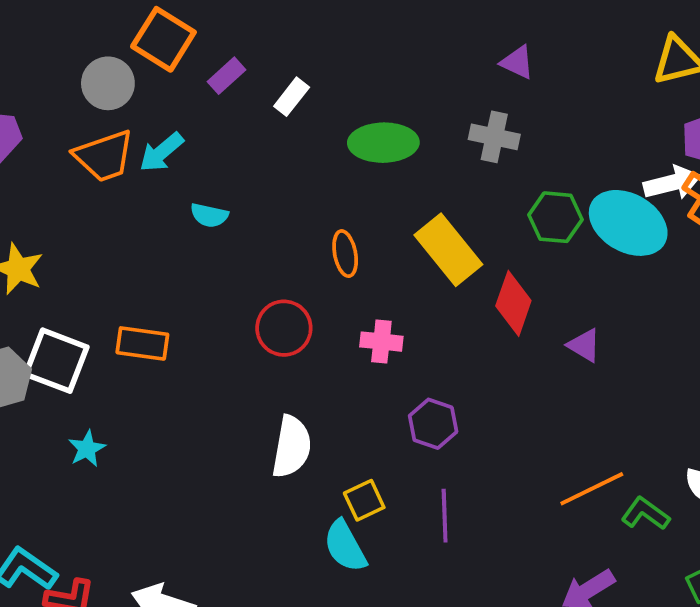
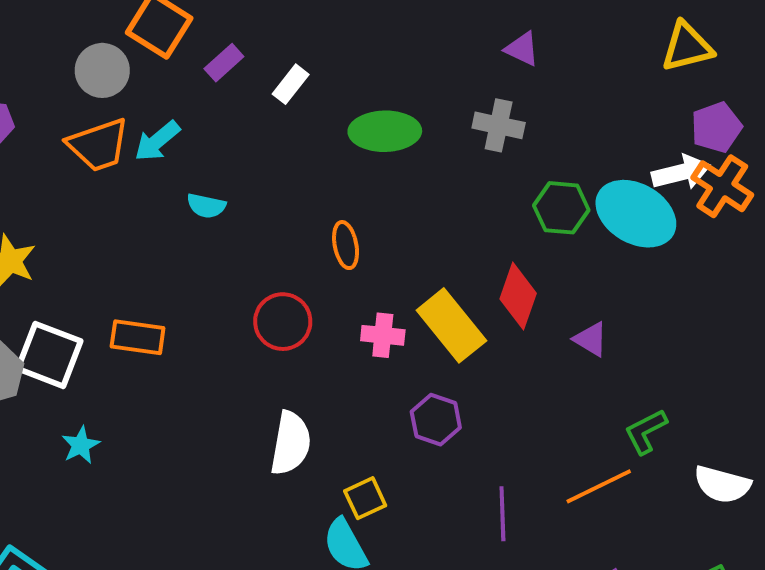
yellow rectangle: (448, 250) -> (451, 325), moved
green L-shape: (645, 514) -> (646, 431), moved, turned -63
purple line: (445, 516) -> (502, 514), moved

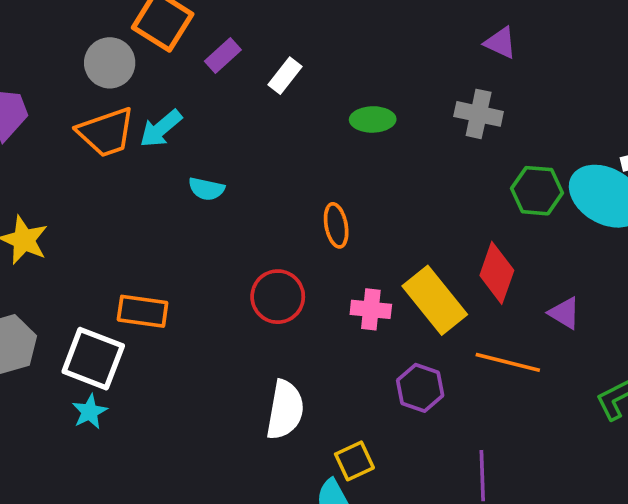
green ellipse: (385, 131) -> (373, 119), size x0.7
white square: (49, 355) -> (93, 359), moved
orange line: (599, 486) -> (508, 362), moved, turned 40

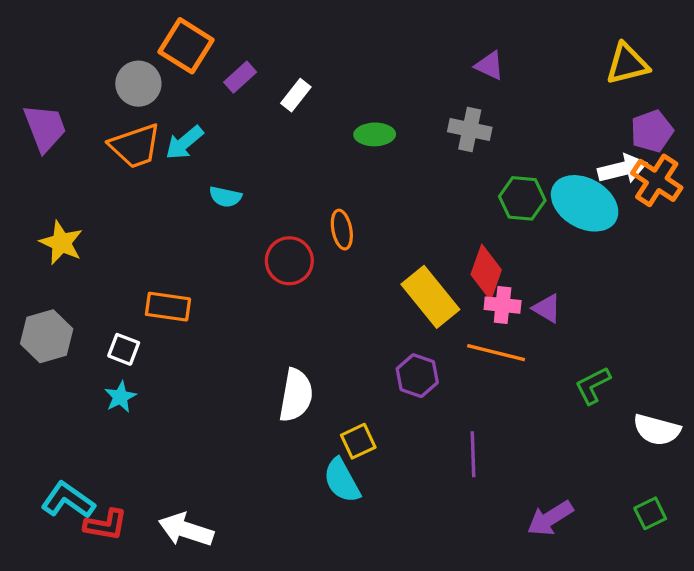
red circle: (278, 297) -> (289, 261), moved
pink cross: (371, 309) -> (503, 305), moved
white square: (93, 359) -> (124, 349), size x0.6

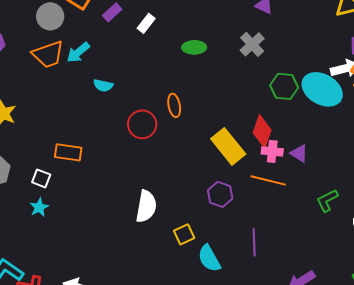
gray cross: (470, 130) -> (252, 44), turned 35
cyan semicircle: (342, 481) -> (209, 258), moved

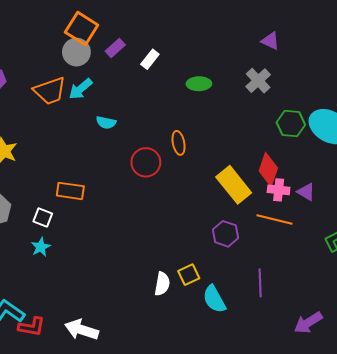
gray circle: (50, 16) -> (76, 52), moved
white semicircle: (146, 206) -> (162, 284), moved, size x0.7

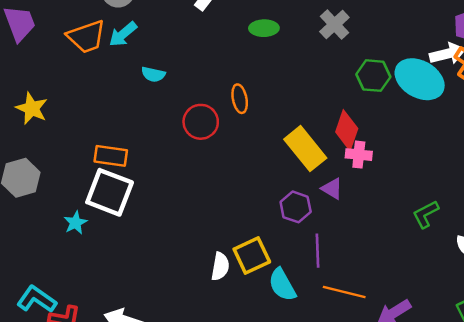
purple triangle: (306, 192) -> (332, 189), moved
white square: (43, 217) -> (110, 192), moved, size x2.0
orange line: (274, 219) -> (344, 292), moved
yellow square: (189, 275) -> (252, 256), size x1.4
purple line: (260, 283) -> (317, 251), moved

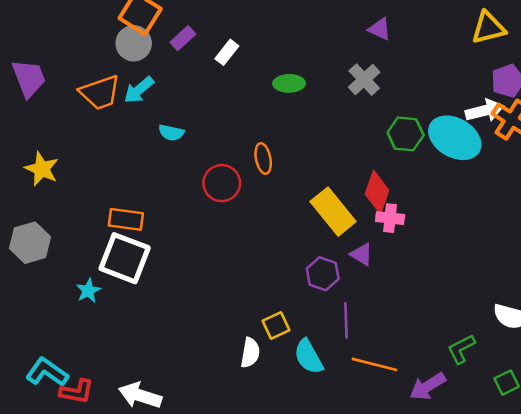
green L-shape: (426, 214) -> (461, 349), moved
yellow square: (252, 256) -> (276, 326), size x0.7
white semicircle: (220, 266) -> (250, 353), moved

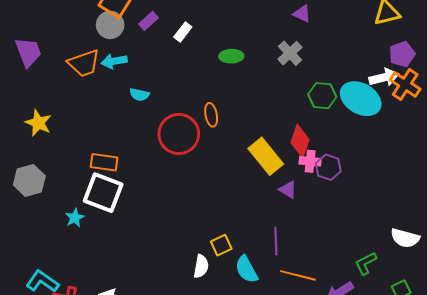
cyan arrow: (139, 90) -> (114, 61), turned 30
red circle: (222, 183) -> (179, 134), size x1.4
purple hexagon: (323, 274) -> (328, 167), moved

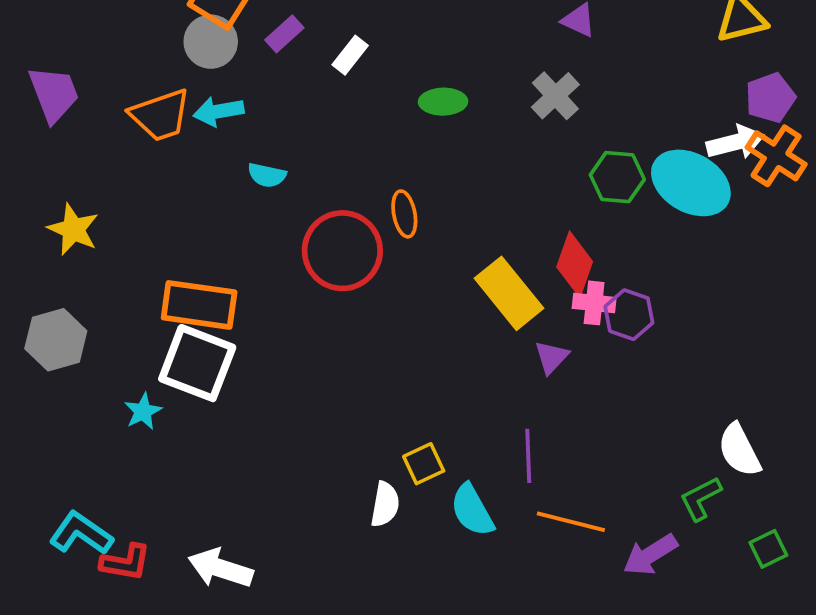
orange rectangle: (104, 162) -> (199, 305), size x1.4
purple triangle: (288, 190) -> (551, 357), turned 42
white semicircle: (405, 238) -> (739, 450), moved, turned 48

